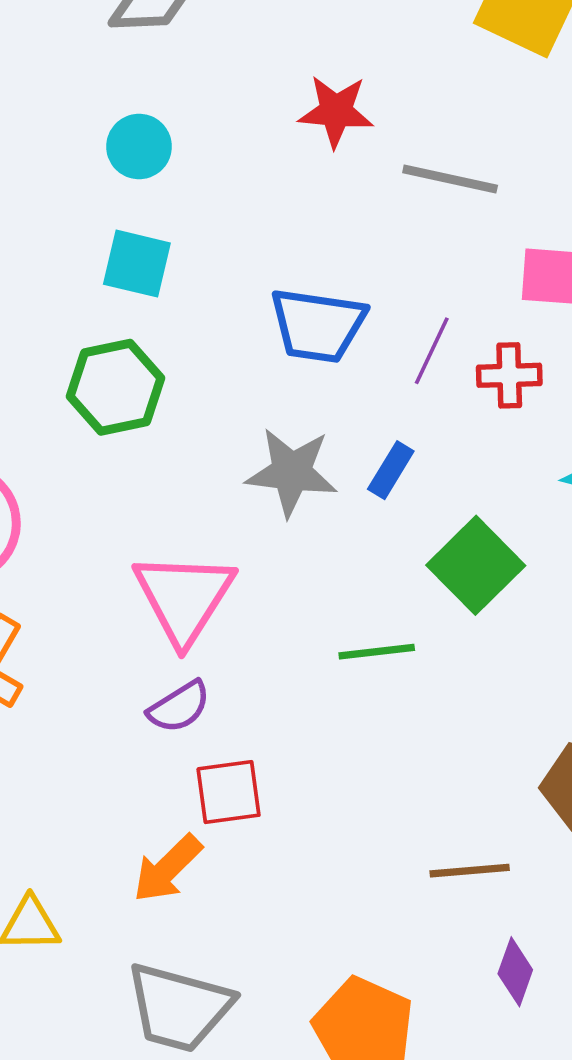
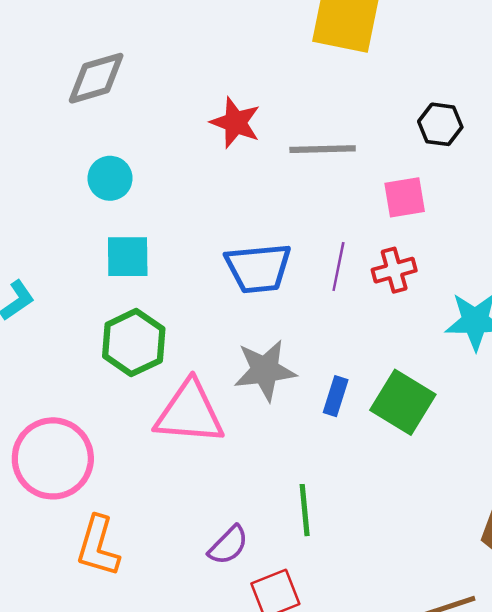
red star: (336, 111) -> (235, 123), turned 30
blue rectangle: (391, 470) -> (336, 396), moved
pink triangle: (184, 598) -> (189, 413), moved, turned -44
green line: (377, 652) -> (305, 510), moved, turned -75

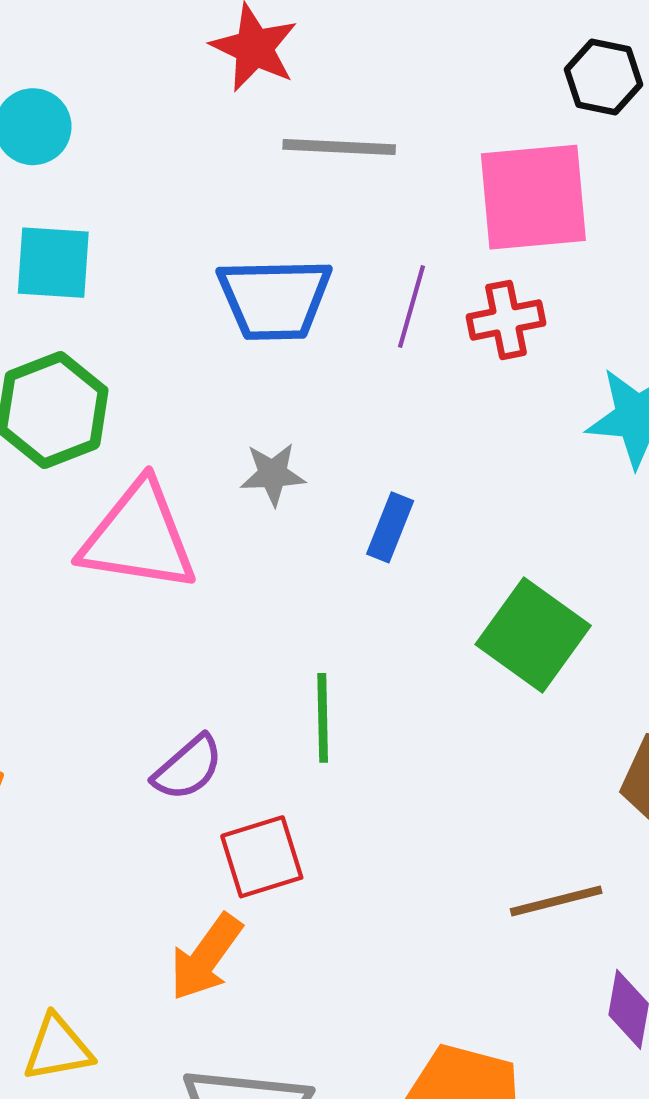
gray line: (323, 149) -> (339, 147), moved
pink square: (405, 197) -> (533, 197), size x1.6
gray star: (265, 370) -> (273, 474), size x0.6
green square: (403, 402) -> (533, 635), moved

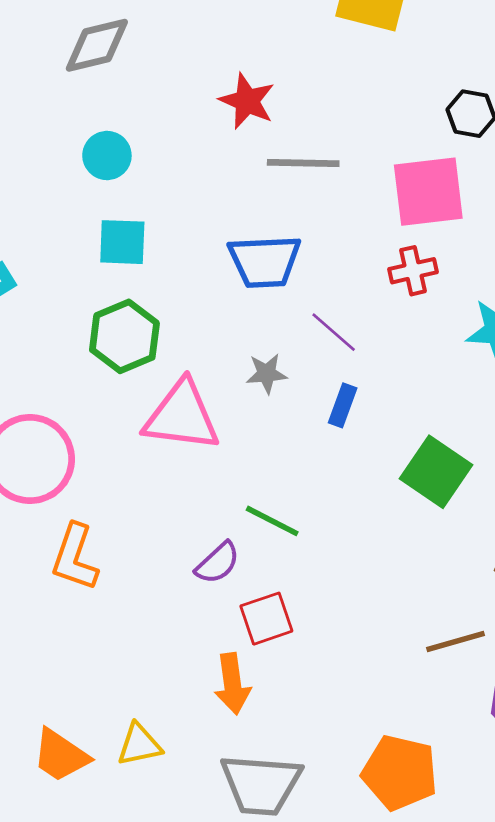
purple line: (412, 306) -> (334, 332), moved, turned -63
green line: (323, 718) -> (272, 521), moved, turned -60
orange arrow: (206, 957) -> (232, 684), turned -42

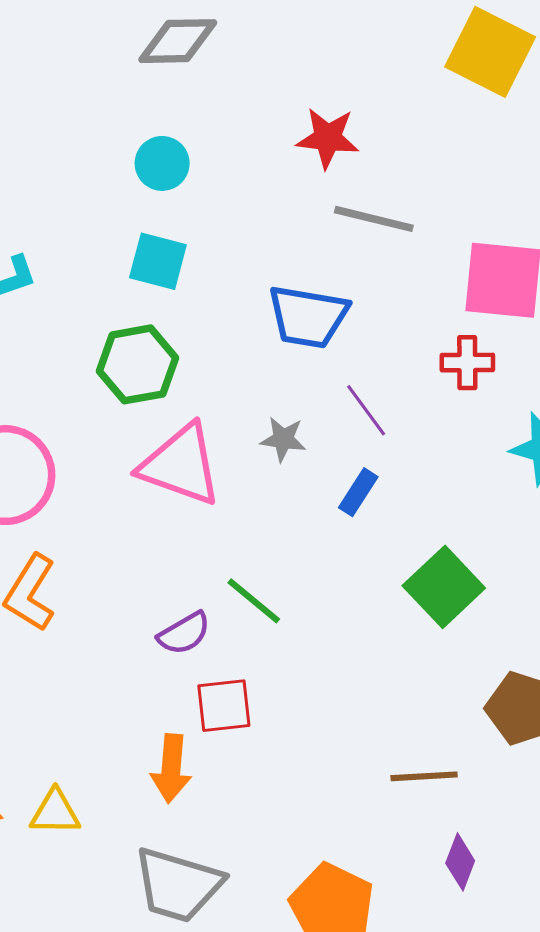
red star: (247, 101) -> (328, 138), turned -30

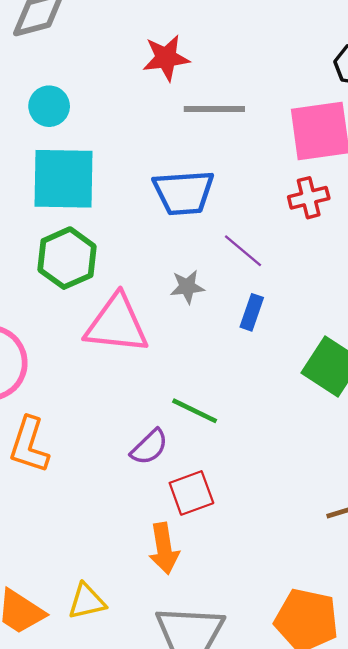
cyan square: (158, 261) -> (64, 179), size x1.6

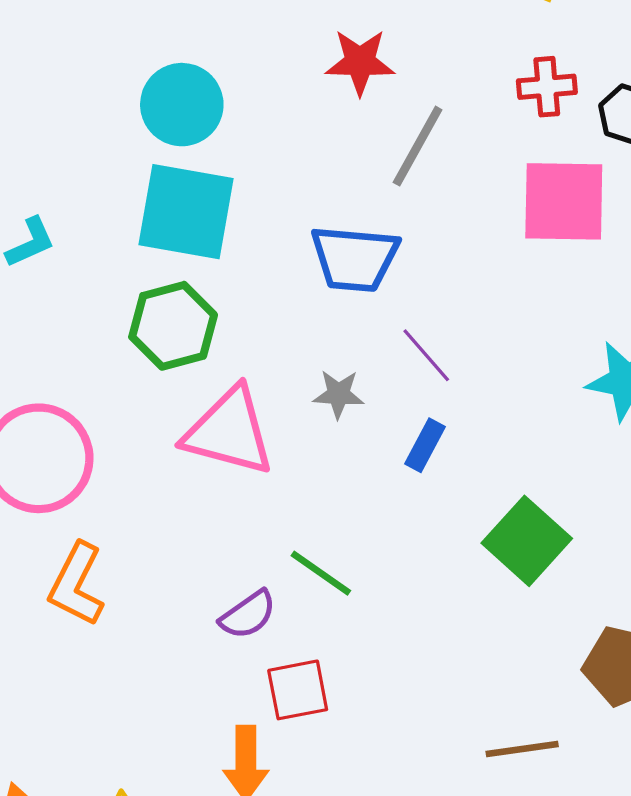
cyan circle: (49, 106) -> (182, 105), size x1.4
gray line: (214, 109) -> (418, 146), turned -70
red cross: (309, 198) -> (547, 87), moved

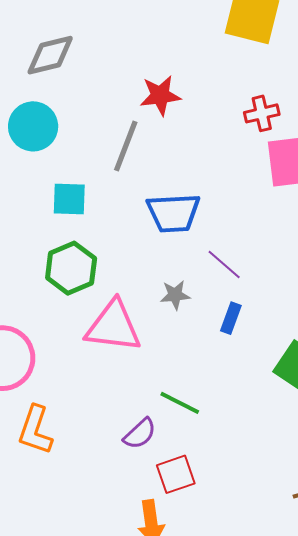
red cross: (547, 87) -> (262, 113), moved
cyan circle: (182, 105) -> (33, 126), moved
gray line: (418, 146) -> (126, 146), moved
cyan square: (186, 212) -> (69, 199), size x0.6

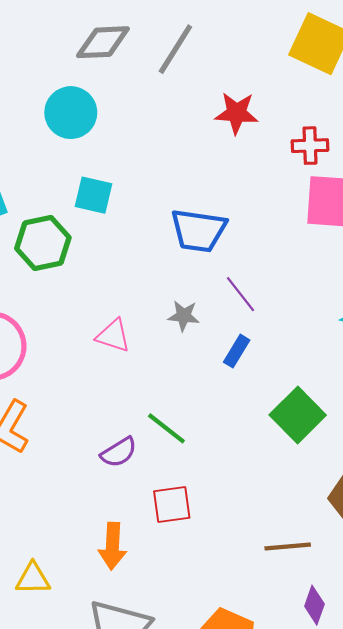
red star: (160, 95) -> (237, 113), moved
gray line: (126, 146) -> (175, 49), moved
green hexagon: (71, 268) -> (43, 243), moved
pink triangle: (113, 326) -> (113, 336), size x0.6
red square: (176, 474) -> (172, 505), moved

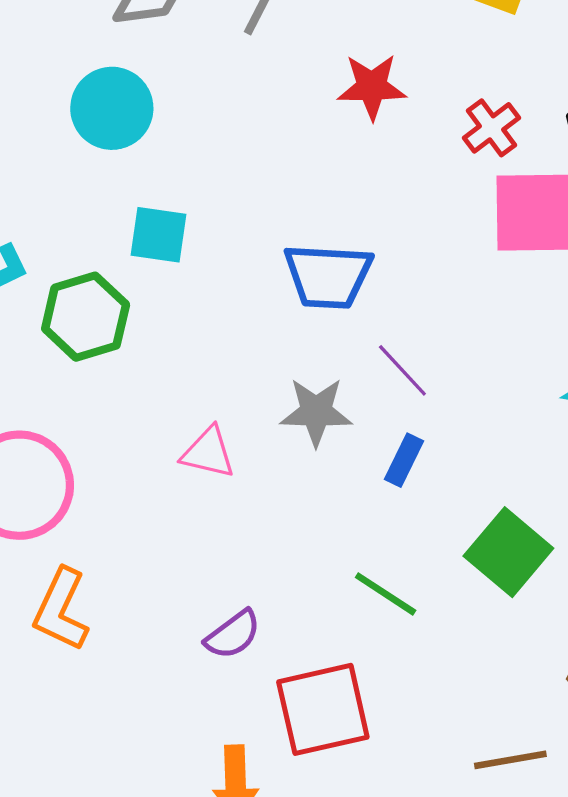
red cross: (310, 146) -> (491, 128), turned -30
gray star: (184, 316) -> (316, 412), size x1.4
green line: (166, 428) -> (386, 594), moved
red square: (172, 505) -> (323, 709), size x1.5

